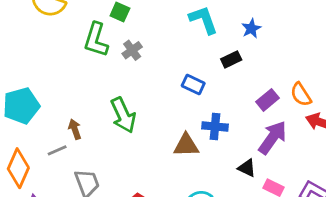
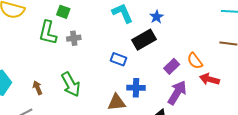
gray cross: (132, 50) -> (74, 38), turned 32
black rectangle: (231, 59) -> (144, 40), size x1.6
brown arrow: (75, 129) -> (38, 88), moved

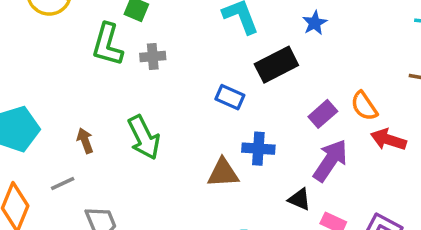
blue star: (157, 17) -> (315, 23), moved

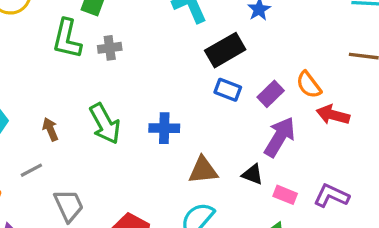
blue rectangle: (230, 97) -> (228, 90), moved
blue cross: (258, 149) -> (164, 128), moved
brown triangle: (223, 173) -> (203, 170), moved

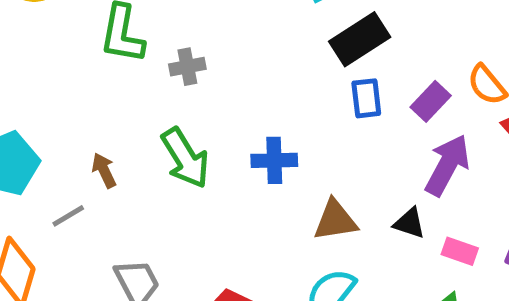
gray cross: (110, 48) -> (187, 67), moved
blue rectangle: (228, 90) -> (366, 98), turned 65
gray line: (31, 170) -> (68, 216), moved

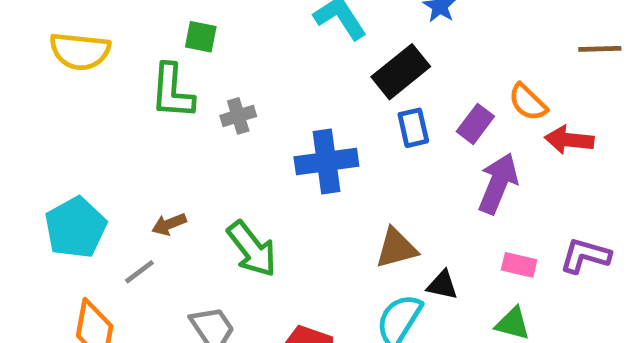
green arrow: (185, 158) -> (252, 249), moved
blue cross: (274, 160) -> (326, 161), moved, size x1.4
brown arrow: (104, 170) -> (169, 224), turned -80
black triangle: (409, 223) -> (442, 285), moved

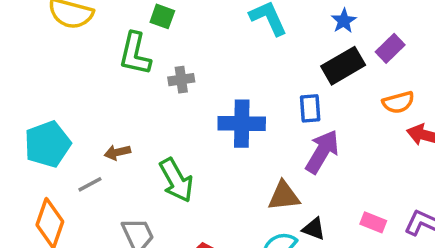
black rectangle: (401, 72) -> (343, 66), moved
orange semicircle: (528, 102) -> (398, 102), turned -68
purple rectangle: (475, 124) -> (390, 48), moved
purple arrow: (498, 183) -> (322, 152), moved

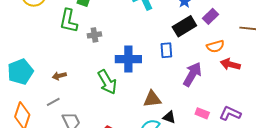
purple arrow: (322, 152) -> (192, 74), moved
green arrow: (176, 180) -> (107, 82), moved
gray line: (90, 184) -> (53, 102), moved

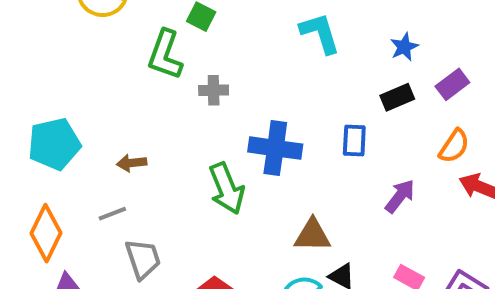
black rectangle: (184, 26) -> (397, 97), size x0.7
orange semicircle: (215, 46) -> (454, 146), turned -48
purple arrow: (192, 74) -> (400, 196), size x0.7

